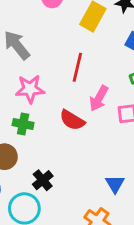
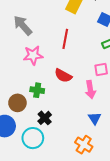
pink arrow: (99, 98) -> (90, 90), moved, turned -36
green cross: (23, 124) -> (37, 90), moved

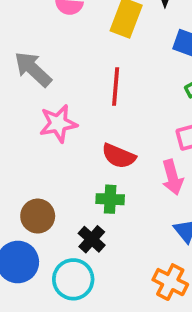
green cross: (37, 90) -> (110, 199), moved

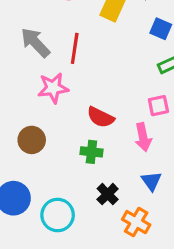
red line: (116, 86) -> (75, 48), moved
brown circle: (38, 216) -> (32, 140), moved
black cross: (92, 239) -> (108, 194), moved

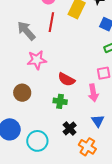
red line: (75, 48) -> (51, 22), moved

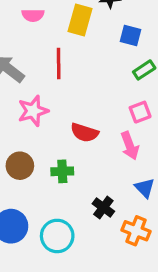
red line: (51, 22) -> (59, 64), moved
green cross: (60, 101) -> (62, 171), moved

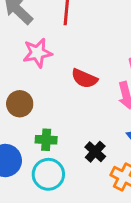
green cross: (62, 171) -> (46, 140), moved

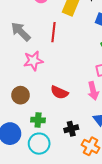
red semicircle: (84, 78) -> (59, 92), moved
black cross: (95, 152) -> (71, 129), turned 32

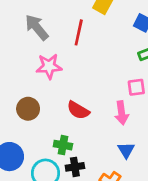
green cross: (38, 120) -> (63, 145), moved
black cross: (71, 129) -> (75, 167), moved

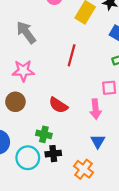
red line: (79, 32) -> (72, 55), moved
pink star: (49, 66) -> (23, 71), moved

